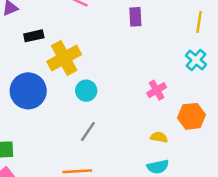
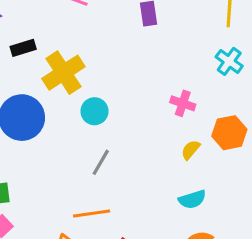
pink cross: (157, 90) -> (183, 103), turned -36
yellow semicircle: (159, 137) -> (191, 150), moved, turned -56

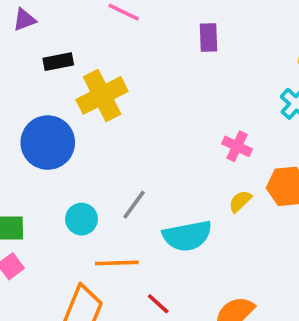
cyan circle: (94, 111) -> (82, 219), moved
cyan semicircle: (192, 199) -> (187, 236), moved, size x1.5

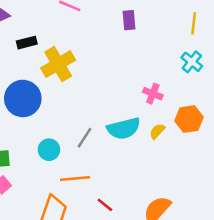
cyan semicircle: (187, 236) -> (124, 128), moved

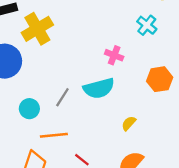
cyan cross: (192, 62) -> (147, 25), moved
pink cross: (153, 94) -> (114, 55), moved
yellow semicircle: (157, 131) -> (129, 123), moved

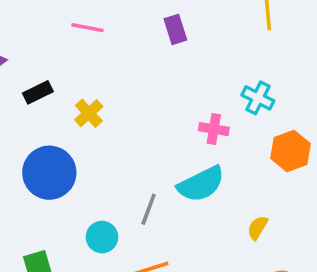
cyan cross: (147, 25) -> (258, 98), moved
yellow cross: (37, 29) -> (89, 113), size x0.6

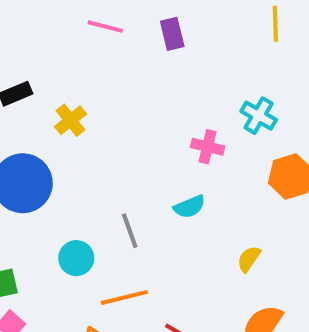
pink line: (87, 28) -> (105, 27), moved
cyan semicircle: (201, 184) -> (189, 207), size x0.6
gray line: (149, 209) -> (130, 231), turned -44

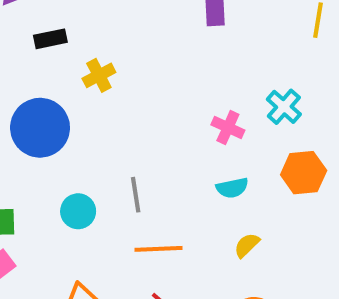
cyan semicircle: (189, 207) -> (232, 188), moved
orange line: (124, 297) -> (158, 249), moved

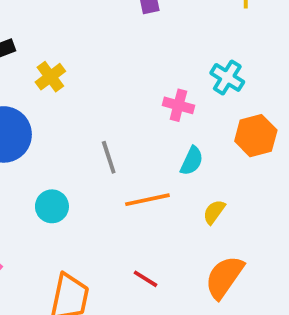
cyan semicircle: (232, 188) -> (192, 161), turned -44
gray line: (136, 195) -> (109, 157), moved
orange line: (158, 249) -> (147, 200), moved

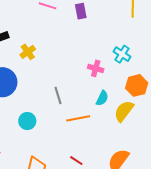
yellow semicircle: (214, 212) -> (124, 111), moved, size x1.6

